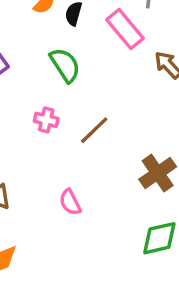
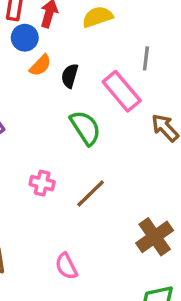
green semicircle: (65, 65) -> (85, 128), moved

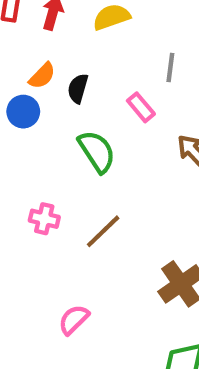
blue circle: (25, 38) -> (23, 112), moved
pink rectangle: (122, 91) -> (141, 107), size x0.6
pink semicircle: (66, 266) -> (74, 320), turned 72

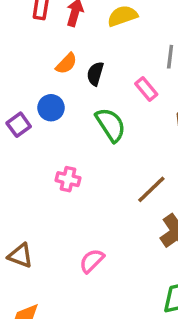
blue circle: (23, 112) -> (51, 108), moved
brown line: (103, 231) -> (151, 189), moved

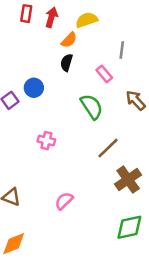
orange semicircle: (66, 64) -> (69, 40), moved
green semicircle: (111, 125) -> (92, 107), moved

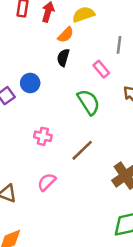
brown line: (108, 148) -> (82, 150), moved
pink semicircle: (64, 201) -> (47, 182), moved

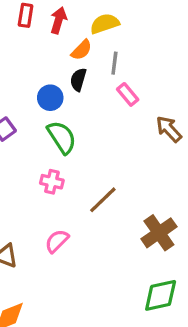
gray line: (119, 45) -> (114, 63), moved
blue circle: (30, 83) -> (50, 98), moved
green semicircle: (89, 102) -> (62, 137), moved

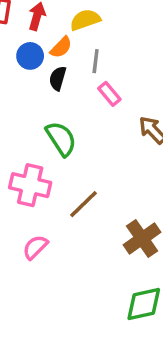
blue circle: (50, 98) -> (30, 56), moved
green semicircle: (62, 137) -> (61, 139), moved
pink cross: (52, 182) -> (30, 185), size x1.6

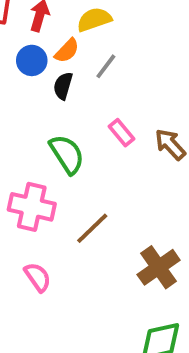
gray line: (96, 61) -> (106, 66), turned 30
pink rectangle: (109, 94) -> (122, 133), moved
pink semicircle: (35, 247) -> (38, 277), turned 100

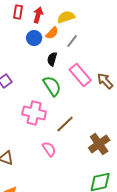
black semicircle: (63, 86) -> (52, 59), moved
pink rectangle: (122, 133) -> (80, 75), size x1.6
pink semicircle: (38, 277) -> (49, 149), moved

